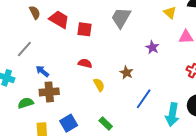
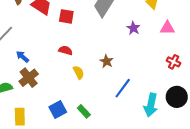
purple star: (152, 47) -> (133, 28), moved
brown cross: (49, 92) -> (29, 78), turned -36
blue square: (69, 123) -> (58, 109), moved

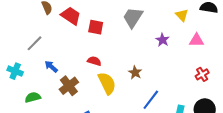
red cross: (174, 62) -> (202, 74), turned 32
yellow semicircle: (79, 72) -> (107, 83), size x1.6
brown cross: (29, 78) -> (69, 86), moved

